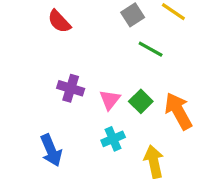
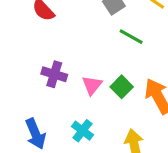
cyan cross: (113, 139) -> (83, 131), moved, turned -30

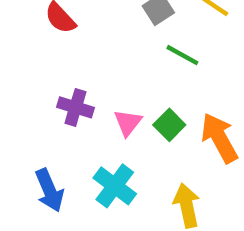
cyan cross: (83, 131) -> (115, 186), size x1.4

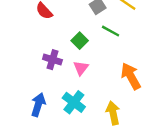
green square: (169, 125) -> (80, 41), moved
blue arrow: (49, 190) -> (38, 105), turned -140

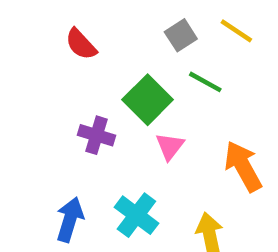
green square: (80, 41) -> (148, 100), size x1.5
pink triangle: (81, 68) -> (170, 146), moved

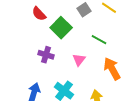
green line: (205, 82) -> (99, 40), moved
green square: (148, 100) -> (61, 28), moved

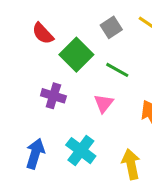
green line: (99, 40) -> (117, 70), moved

